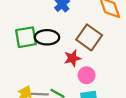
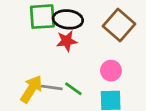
red star: (72, 58) -> (67, 41), moved

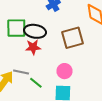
brown square: (119, 25) -> (72, 38), turned 30
gray line: (52, 87) -> (21, 72), moved

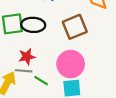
red star: (33, 47) -> (27, 57), moved
pink circle: (65, 71) -> (71, 64), size x1.6

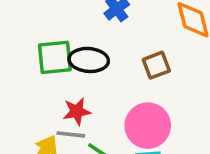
brown square: (75, 27) -> (156, 65), size x0.7

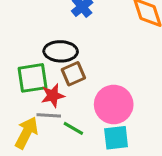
green square: (55, 57) -> (33, 78), moved
brown square: (156, 65) -> (73, 74), moved

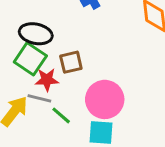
black ellipse: (61, 51) -> (36, 34), moved
green square: (33, 78) -> (30, 59), turned 32

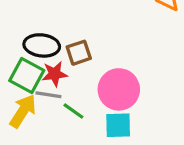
black ellipse: (36, 34) -> (42, 45), moved
green square: (30, 59) -> (27, 75), moved

